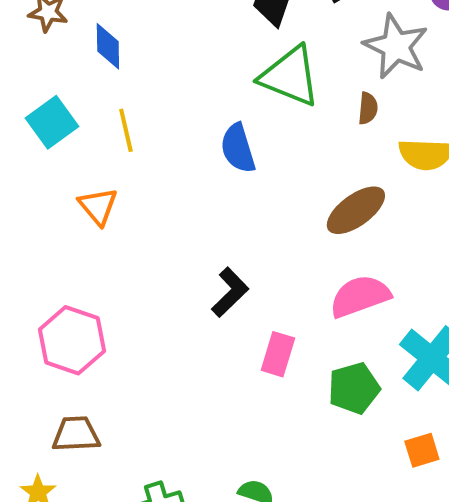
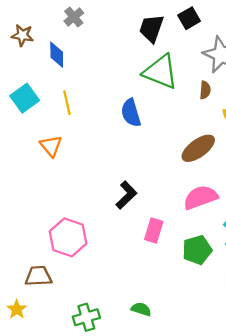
pink hexagon: (72, 340) -> (68, 237), moved

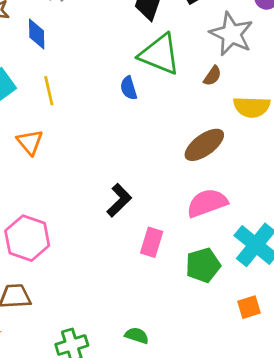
brown semicircle: (205, 90) -> (212, 76), turned 30
blue semicircle: (131, 113) -> (129, 88), moved, size x0.7
pink hexagon: (68, 237) -> (27, 238), moved

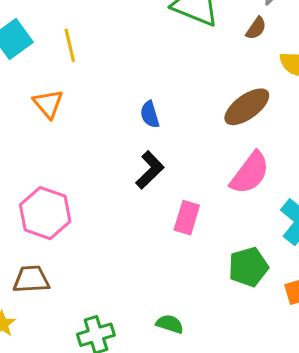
blue semicircle: (129, 88) -> (150, 114), moved
pink semicircle: (207, 203) -> (250, 173), turned 147
green pentagon: (203, 265) -> (248, 267), moved

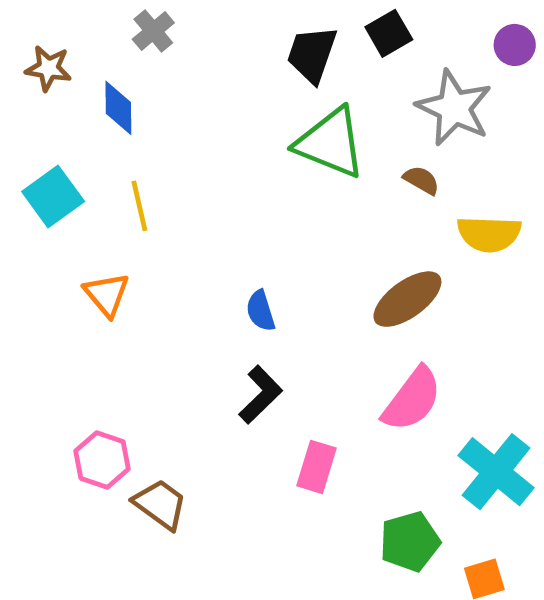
brown semicircle: (256, 28) -> (421, 180), turned -95
pink hexagon: (45, 213) -> (102, 460), size x0.7
brown trapezoid: (31, 279) -> (160, 504), moved, turned 39

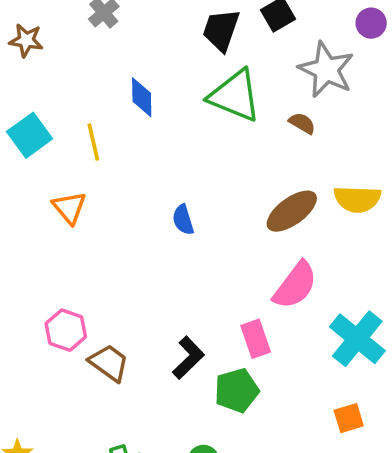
blue diamond: (118, 108) -> (142, 97), moved
yellow semicircle: (489, 234) -> (357, 199), moved
black L-shape: (261, 395) -> (188, 358), moved
pink rectangle: (317, 467) -> (256, 339), moved, turned -36
green pentagon: (410, 542) -> (237, 390), moved

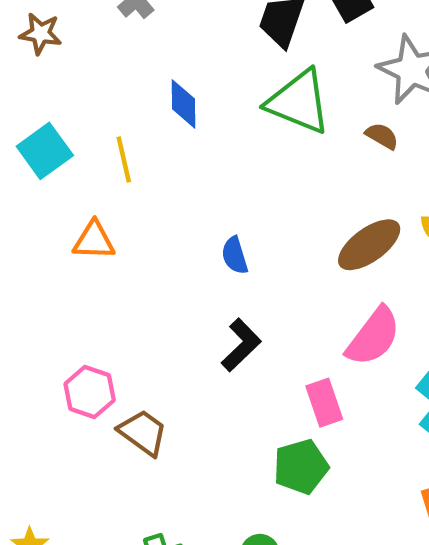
orange triangle: (69, 208) -> (94, 240), turned -48
black L-shape: (188, 358) -> (241, 345), moved

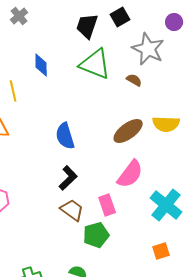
blue semicircle: (235, 255) -> (65, 136), size x1.5
brown trapezoid: (143, 433) -> (72, 210), moved

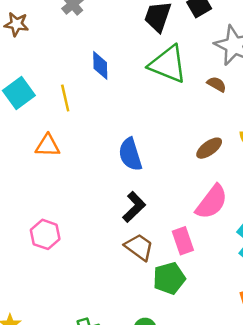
brown ellipse: (128, 131) -> (209, 148), size x0.7

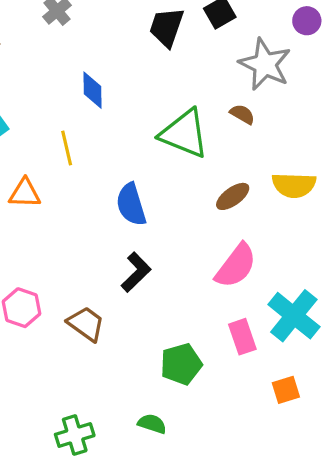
green triangle: (168, 64) -> (184, 134), moved
yellow line: (65, 98) -> (67, 148), moved
pink rectangle: (183, 241) -> (242, 337), moved
brown trapezoid: (139, 247) -> (86, 324), moved

